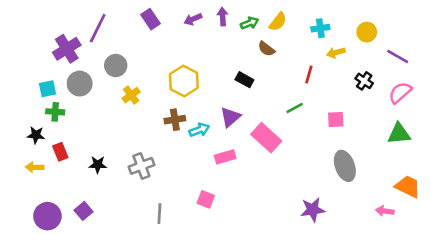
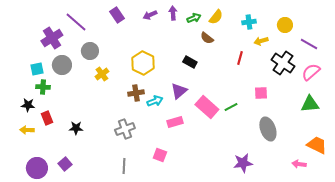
purple line: (98, 28) -> (76, 22), turned -75
black cross: (364, 81) -> (283, 63), size x1.6
green line: (295, 108) -> (231, 107), moved
gray cross: (141, 166) -> (125, 129), moved

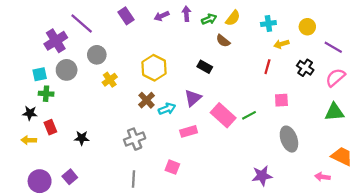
red line: (240, 58) -> (267, 67), moved
black cross: (283, 63) -> (305, 68), size x0.7
brown cross: (136, 93) -> (146, 100), turned -35

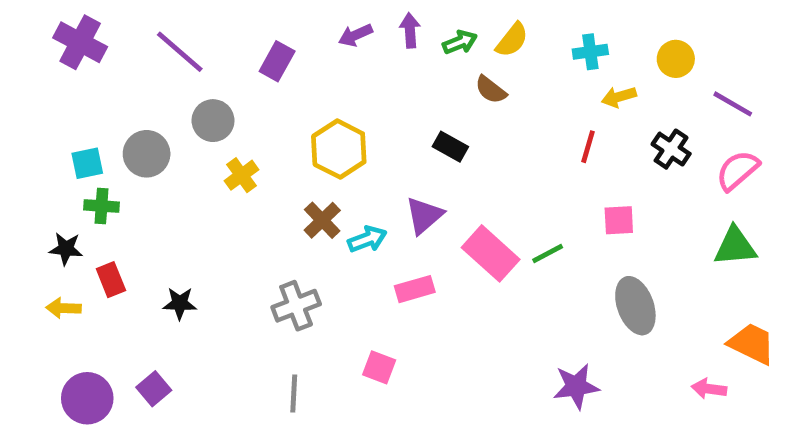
purple rectangle: (126, 16) -> (277, 61), moved, turned 63
purple cross: (56, 41) -> (80, 42), moved, turned -30

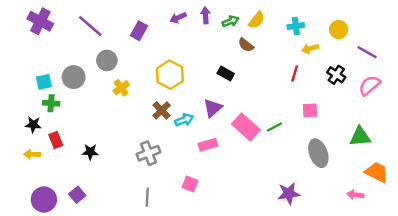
green triangle: (735, 246) -> (360, 137), moved

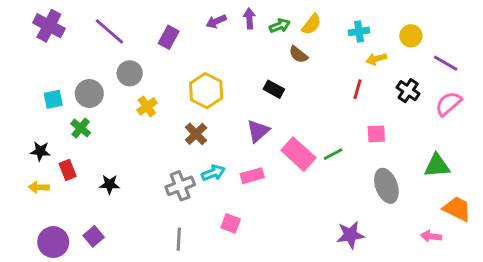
green cross: (51, 103) -> (81, 128), moved, turned 35
cyan arrow: (184, 120) -> (213, 173), moved

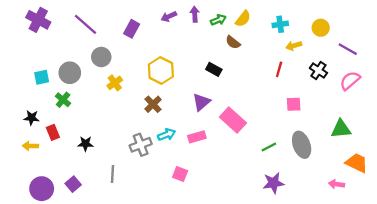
green line: (333, 154) -> (269, 147), moved
gray line: (179, 239) -> (113, 174), moved

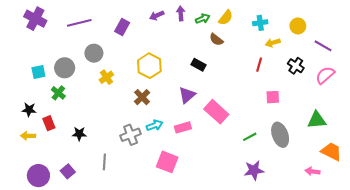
purple line: (86, 24) -> (79, 23), turned -55
pink square: (180, 174) -> (167, 162), size x1.5

